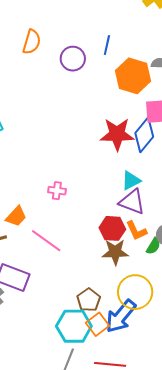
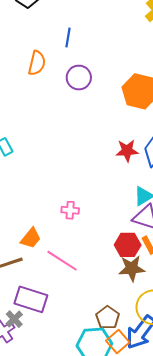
blue line: (107, 45) -> (68, 38), moved
red star: (117, 134) -> (127, 151), size x0.7

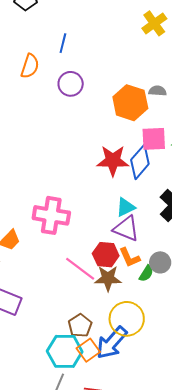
red star: (127, 151) -> (113, 161), size x1.4
pink cross: (70, 210) -> (51, 215), size x2.0
pink line: (62, 261) -> (80, 269), moved

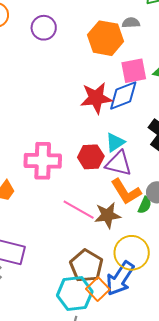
blue diamond: (140, 162) -> (123, 96), turned 36
red hexagon: (106, 255) -> (91, 157), moved
orange L-shape: (130, 258) -> (126, 192), size x1.4
brown pentagon: (80, 325) -> (86, 266), size x1.4

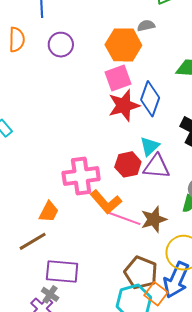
pink square: (134, 71) -> (118, 78), moved
blue diamond: (123, 96) -> (150, 99), turned -40
orange L-shape: (126, 192) -> (106, 202), moved

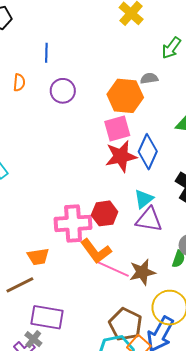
orange semicircle: (17, 40) -> (19, 83), size x0.7
red hexagon: (128, 164) -> (105, 213), moved
orange trapezoid: (49, 212) -> (38, 257), turned 50

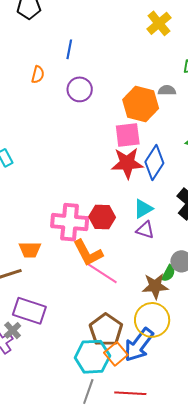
purple triangle: (149, 220) -> (145, 230), size x0.7
brown star: (142, 272) -> (155, 286), moved

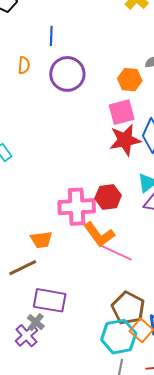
purple circle: (80, 89) -> (67, 74), size x1.4
orange hexagon: (141, 104) -> (130, 80), size x0.7

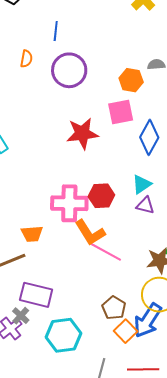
red star: (125, 140) -> (82, 133), moved
brown pentagon: (128, 308) -> (114, 308), size x0.7
cyan hexagon: (119, 337) -> (63, 335), moved

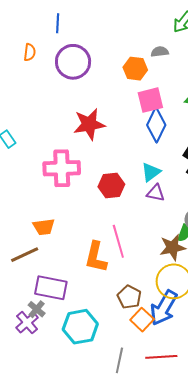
pink square: (121, 112) -> (150, 100), moved
pink cross: (69, 203) -> (62, 168), moved
orange L-shape: (90, 233) -> (96, 257), moved, turned 48
pink line: (106, 252) -> (118, 241), turned 48

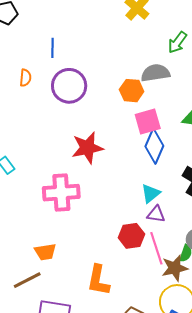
gray semicircle: (160, 52) -> (155, 73), size x1.6
red hexagon: (111, 186) -> (131, 236), moved
pink line: (118, 241) -> (156, 248), moved

